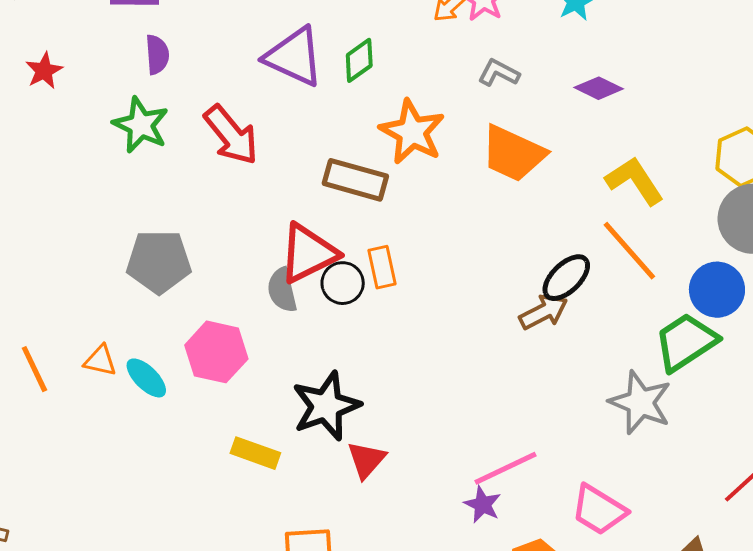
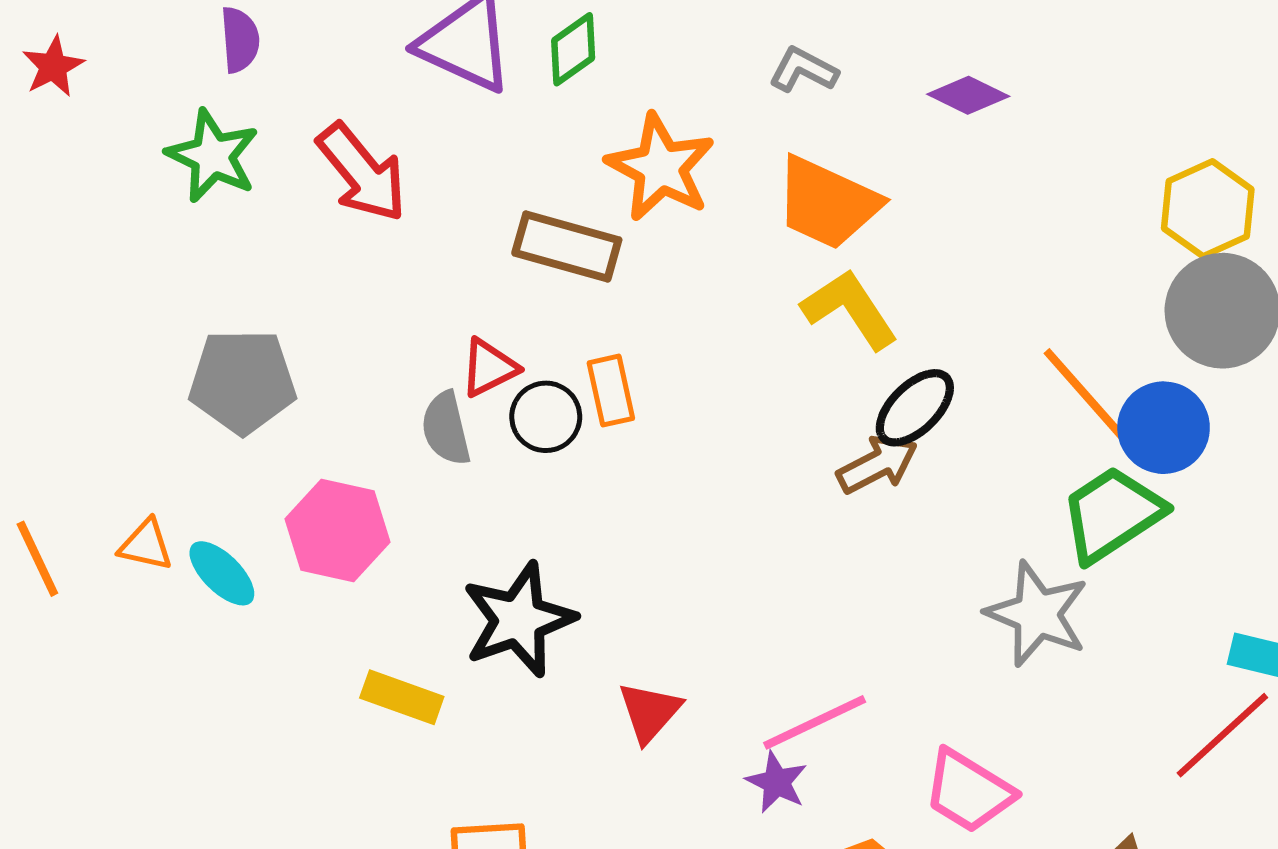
yellow L-shape: (635, 181) -> (850, 309), moved
orange line: (629, 251) -> (1086, 396), moved
red triangle: (308, 253) -> (489, 368), size x0.6
red triangle: (366, 460) -> (650, 712), moved

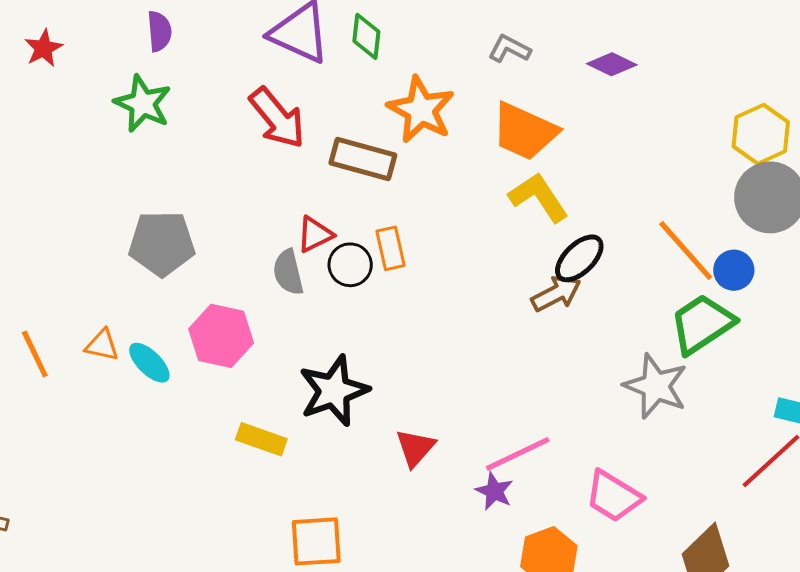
green diamond: (573, 49) -> (366, 36), turned -48
red arrow: (362, 173) -> (277, 118), moved
blue circle: (1164, 428) -> (734, 270), size x0.7

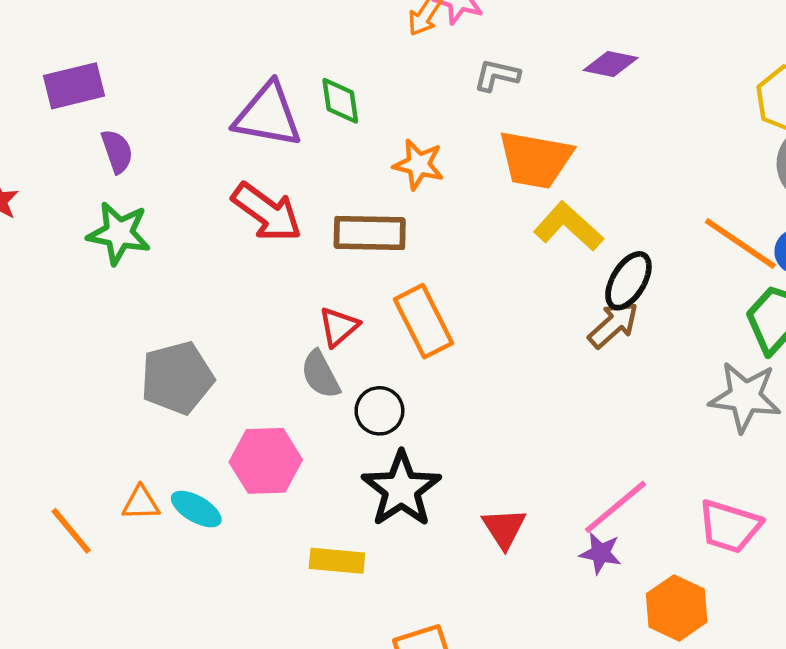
orange star: (421, 110) -> (419, 164), size x0.7
orange rectangle: (391, 248) -> (424, 321), size x1.5
black circle: (350, 265) -> (379, 411), moved

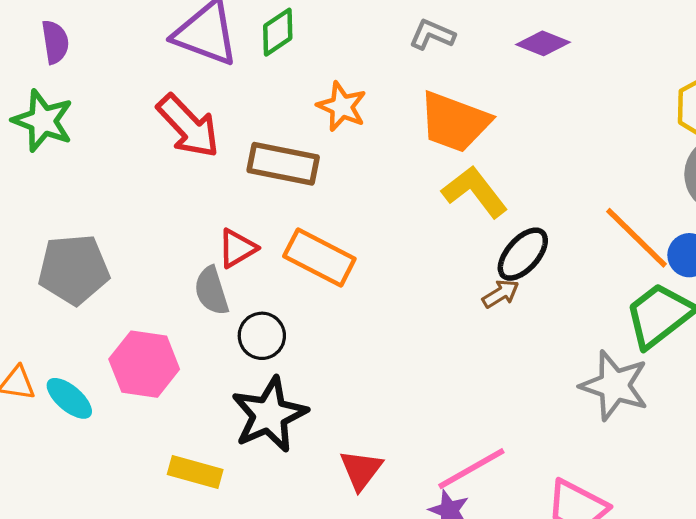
green diamond: (340, 101) -> (278, 32), turned 54
orange rectangle: (424, 321) -> (319, 258), turned -46
brown arrow: (613, 325) -> (501, 294), size x0.7

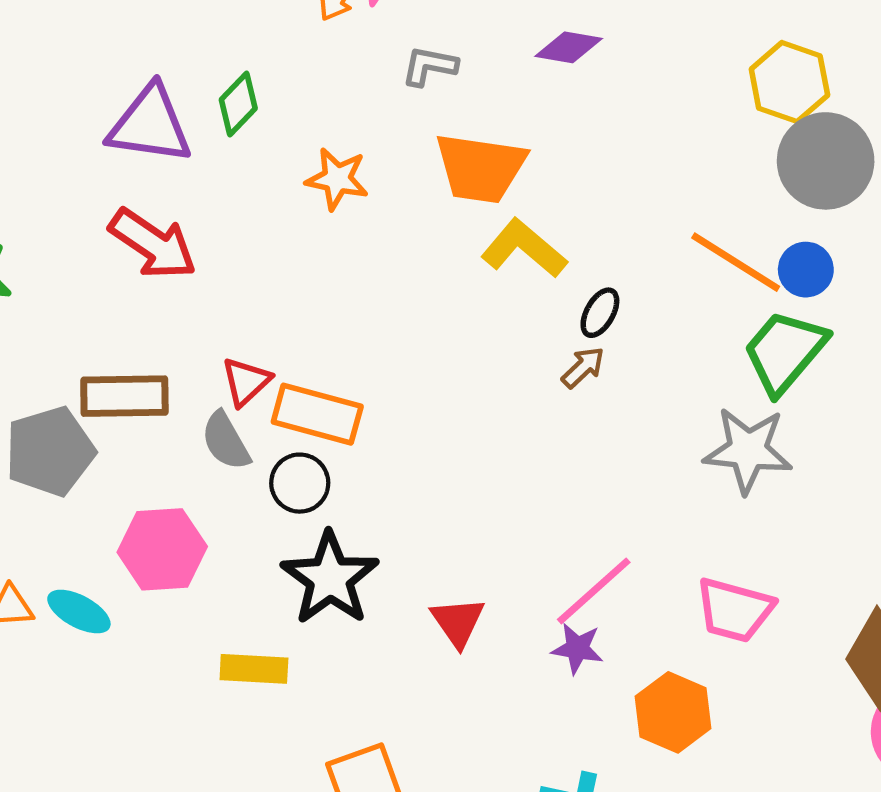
brown rectangle: (283, 164) -> (124, 396), moved
black ellipse: (523, 254) -> (600, 313), size x0.7
orange rectangle: (319, 258) -> (317, 414), moved

